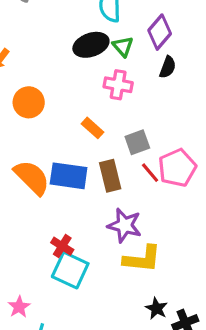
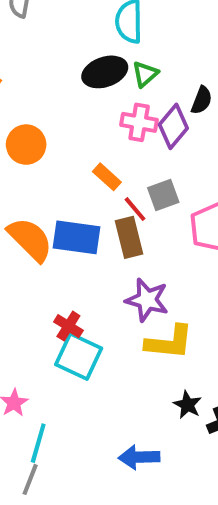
purple diamond: (160, 32) -> (173, 126), moved
green triangle: (123, 46) -> (145, 74), turned 30
red line: (150, 173) -> (135, 209), moved

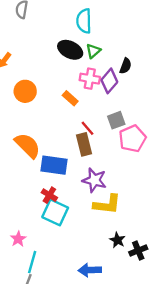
black ellipse: (105, 72) -> (70, 50), turned 45
orange rectangle: (107, 177) -> (70, 98), moved
gray square: (163, 195) -> (116, 120), moved
blue rectangle: (77, 237) -> (54, 165), moved

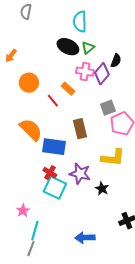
red line: (87, 128) -> (53, 101), moved
purple star: (94, 180) -> (80, 174), moved
yellow L-shape: (107, 204) -> (113, 158), moved
black star: (117, 240) -> (102, 189), moved

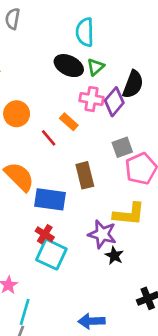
black semicircle: (116, 61) -> (133, 84), size x1.5
purple star: (80, 174) -> (102, 234), moved

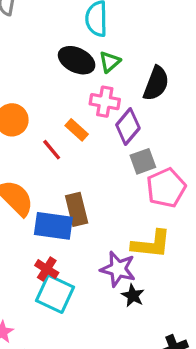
purple diamond: (114, 102) -> (128, 126), moved
brown rectangle: (85, 175) -> (77, 209), moved

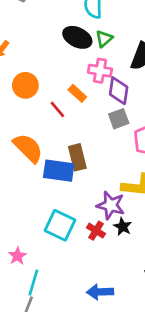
purple diamond: (128, 126) -> (119, 91), turned -32
gray square: (143, 161) -> (119, 119), moved
red cross: (47, 269) -> (96, 231), moved

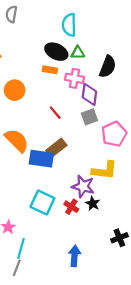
green triangle: (104, 39) -> (78, 53), turned 40
orange rectangle: (77, 93) -> (50, 70), moved, turned -32
red line: (57, 109) -> (55, 113), moved
brown rectangle: (77, 157) -> (56, 148), turned 66
blue arrow: (100, 292) -> (74, 256), turned 96

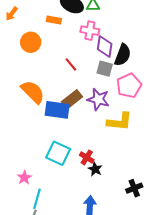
black semicircle: (108, 67) -> (123, 55), moved
orange rectangle: (50, 70) -> (54, 20), moved
gray square: (89, 117) -> (105, 69), turned 35
purple star: (83, 186) -> (98, 99), moved
black star: (93, 204) -> (95, 169), moved

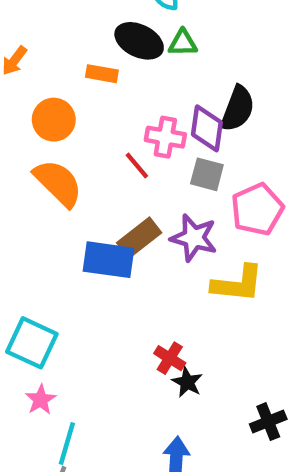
pink cross: (90, 31) -> (165, 137), moved
black semicircle: (123, 55) -> (238, 109), moved
orange semicircle: (33, 92) -> (58, 183), moved
cyan square: (58, 153) -> (32, 343), moved

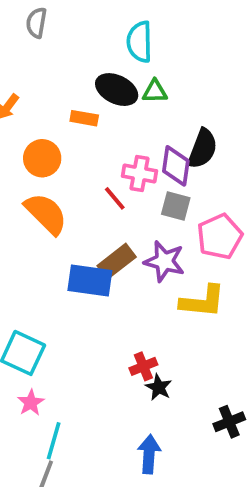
red cross: (170, 358) -> (143, 366), turned 36

